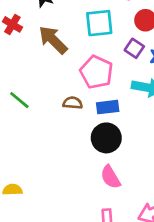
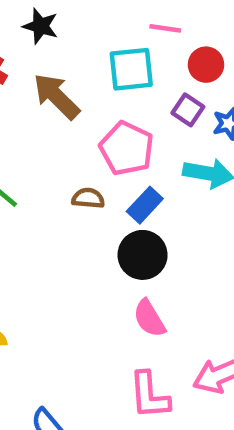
blue rectangle: (108, 107) -> (145, 205), turned -40

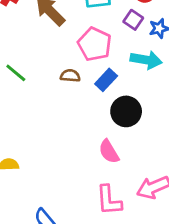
black circle: (143, 255) -> (126, 111), moved

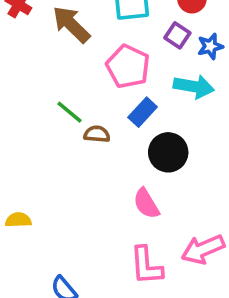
green line: (16, 73) -> (69, 112), moved
brown semicircle: (70, 76) -> (97, 134), moved

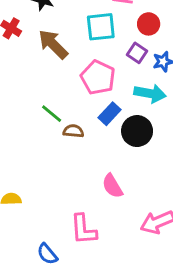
black circle: (168, 152) -> (137, 131), moved
pink L-shape: (146, 266) -> (83, 229), moved

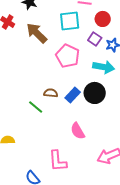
green line: (52, 114) -> (36, 107), moved
blue rectangle: (110, 114) -> (73, 95), moved

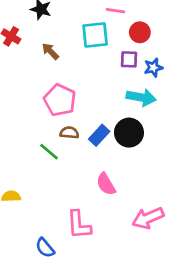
brown arrow: (37, 33) -> (50, 51), size x0.6
purple square: (95, 39) -> (129, 59), turned -32
pink pentagon: (68, 56) -> (60, 100), moved

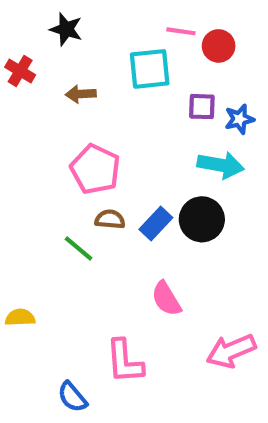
red circle: (140, 32) -> (219, 46), moved
brown arrow: (50, 51) -> (81, 94), turned -48

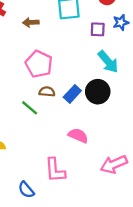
blue star: (239, 119) -> (121, 22), moved
cyan arrow: (221, 165) -> (108, 62), turned 40
pink semicircle: (166, 299) -> (78, 136), turned 144

